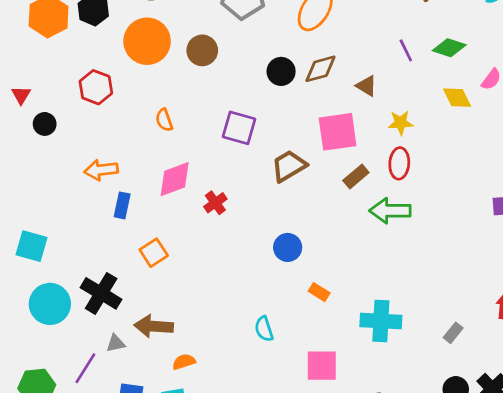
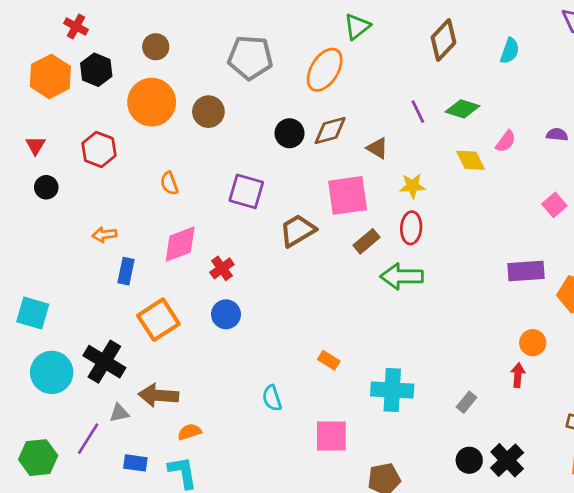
red triangle: (21, 95) -> (35, 145), moved
orange arrow: (101, 170) -> (104, 235), size x0.7
blue circle: (288, 247) -> (226, 314), moved
orange square: (154, 253) -> (158, 320), size x1.4

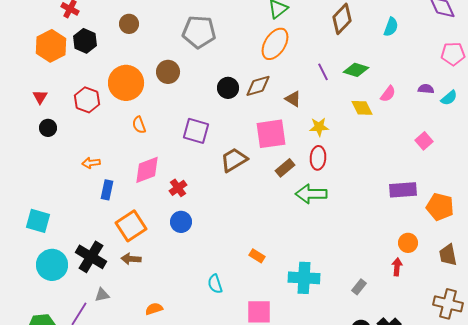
orange ellipse: (325, 70) -> (275, 44), moved
orange circle: (152, 102) -> (126, 83), moved
brown arrow: (158, 395) -> (131, 259), moved, size x0.7

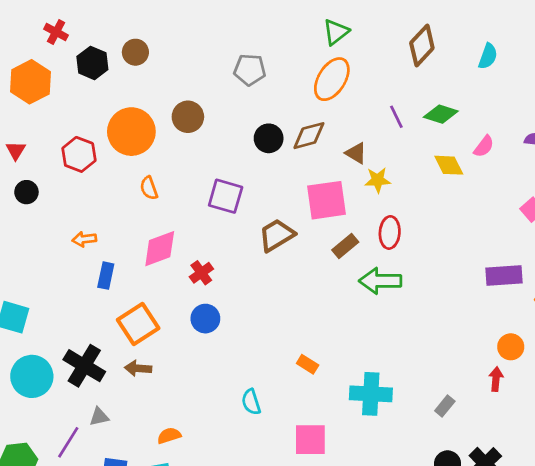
gray pentagon: (199, 32) -> (250, 70), moved, size x0.7
black hexagon: (85, 41) -> (92, 63), moved
yellow star: (319, 127) -> (378, 180), moved

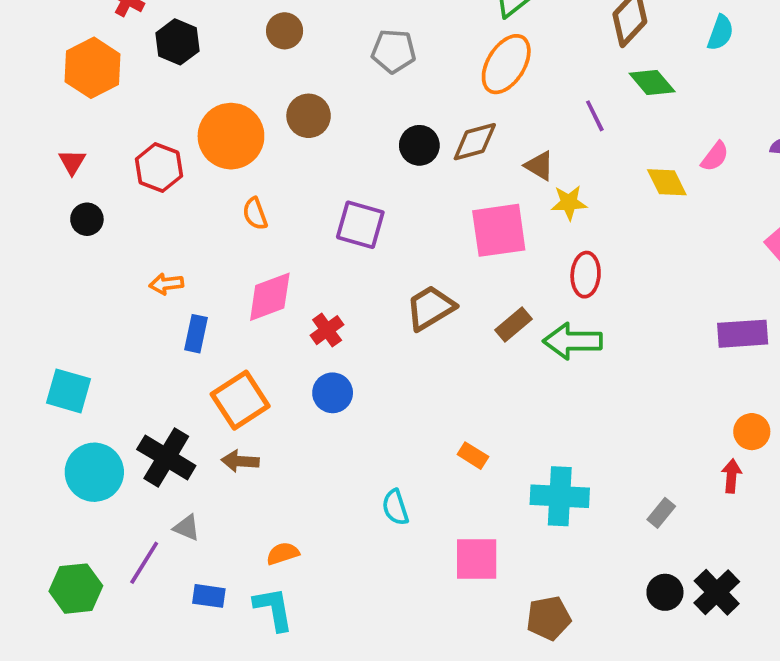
brown circle: (135, 52) -> (285, 31), moved
green diamond: (441, 114) -> (652, 83), moved, turned 32
brown trapezoid: (277, 235) -> (430, 308), moved
brown rectangle: (345, 246) -> (514, 324), moved
gray triangle: (99, 417) -> (187, 528), turned 35

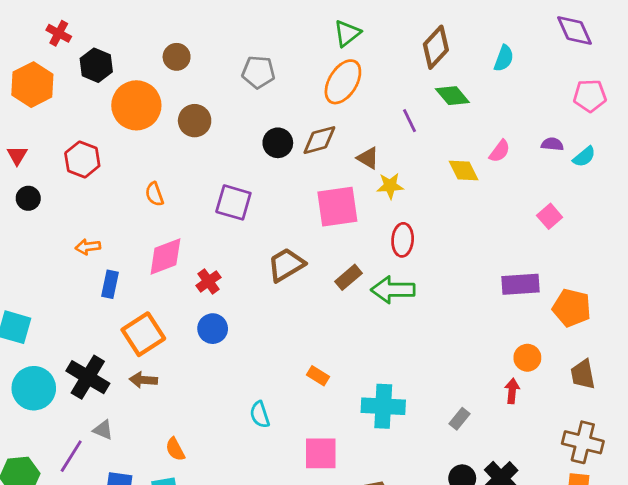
orange circle: (231, 136) -> (136, 105), moved
orange semicircle: (283, 553) -> (175, 449), turned -100

